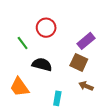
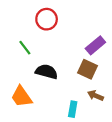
red circle: (46, 28) -> (47, 19), moved
cyan rectangle: (57, 98) -> (73, 109), moved

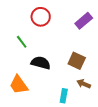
purple rectangle: (95, 45) -> (84, 21), moved

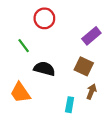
purple rectangle: (84, 21) -> (91, 36), moved
brown arrow: (84, 84) -> (91, 92), turned 88

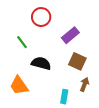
purple rectangle: (91, 36) -> (70, 35), moved

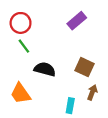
red circle: (41, 17) -> (21, 23), moved
purple rectangle: (70, 35) -> (77, 21), moved

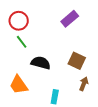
cyan rectangle: (70, 106) -> (55, 97), moved

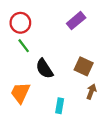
black semicircle: (41, 63) -> (44, 69), turned -138
orange trapezoid: (19, 85) -> (20, 93), turned 60

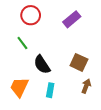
red circle: (20, 23) -> (31, 15), moved
cyan rectangle: (60, 106) -> (50, 90), moved

